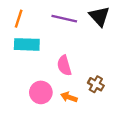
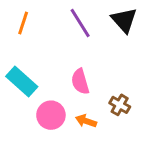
purple line: (64, 19) -> (80, 23), turned 45
cyan rectangle: (27, 44) -> (22, 82), moved, turned 40

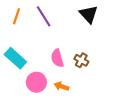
purple line: (80, 23) -> (44, 16), moved
brown cross: (120, 105) -> (81, 60), moved

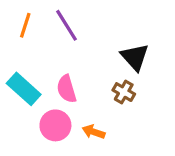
black triangle: (89, 14) -> (135, 57), moved
pink semicircle: (57, 58) -> (67, 89), moved

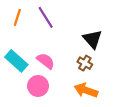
pink semicircle: (67, 89) -> (46, 61), turned 144
orange arrow: (94, 132) -> (86, 90), moved, size x1.5

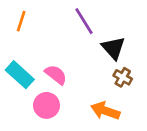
purple line: (46, 17) -> (84, 21), moved
brown cross: (85, 63) -> (123, 77), moved

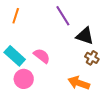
black triangle: (113, 48) -> (85, 36), turned -30
pink circle: (46, 105) -> (24, 79), moved

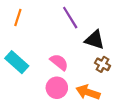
pink semicircle: (42, 56) -> (59, 62), moved
pink circle: (24, 79) -> (57, 88), moved

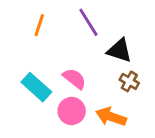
orange line: (18, 18) -> (39, 25), moved
cyan rectangle: (17, 62) -> (36, 87), moved

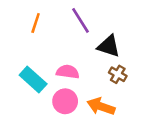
pink semicircle: (74, 79) -> (68, 72), turned -30

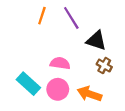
orange line: (36, 23) -> (42, 16), moved
cyan rectangle: (33, 79) -> (28, 84), moved

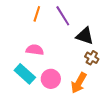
pink semicircle: (60, 63) -> (35, 50), moved
orange arrow: (89, 94) -> (79, 83), turned -80

